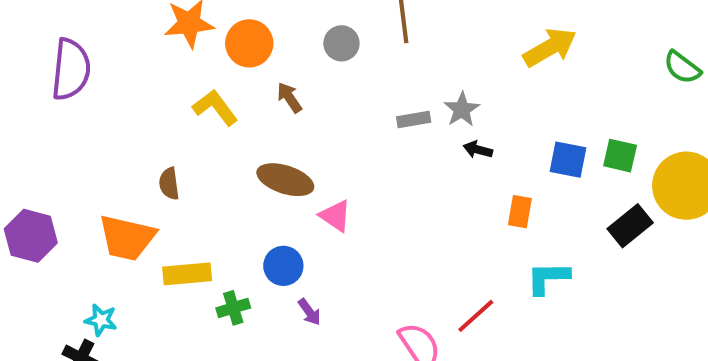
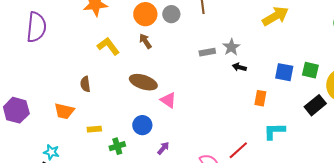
orange circle: (249, 43) -> (145, 14), moved
orange trapezoid: (127, 238) -> (64, 111), size x0.7
yellow rectangle: (187, 274) -> (94, 129), size x0.6
purple arrow: (309, 312) -> (163, 148), moved, turned -104

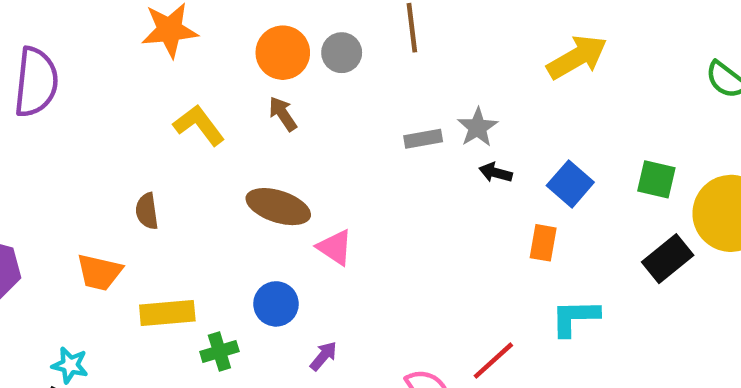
blue square: (284, 72) -> (570, 184), moved, turned 30
yellow rectangle: (94, 129) -> (167, 313), size x1.6

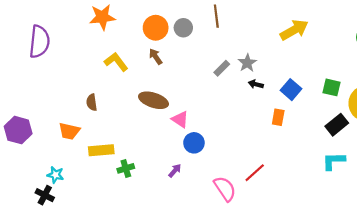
gray rectangle: (423, 139) -> (222, 68), turned -35
blue circle: (276, 304) -> (194, 143), moved
cyan L-shape: (575, 318) -> (334, 161), moved

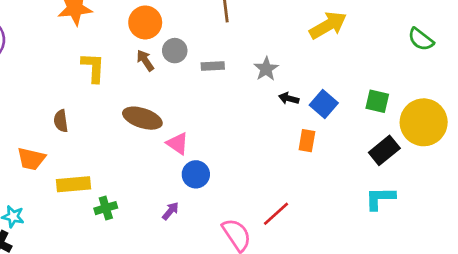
gray circle: (183, 28) -> (175, 51), moved
yellow L-shape: (116, 62) -> (93, 67), turned 40
gray rectangle: (222, 68) -> (213, 66), moved, turned 42
black arrow: (256, 84) -> (289, 98), moved

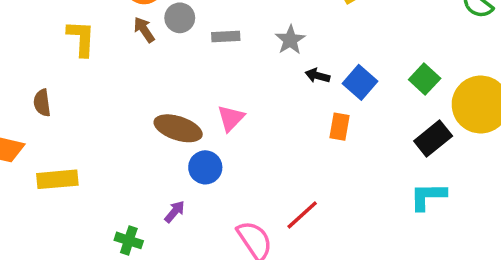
green square: (377, 101) -> (425, 79), turned 30
brown ellipse: (142, 118) -> (178, 128), moved
pink triangle: (178, 143) -> (231, 118), moved, turned 40
green cross: (106, 208) -> (129, 240), moved, turned 35

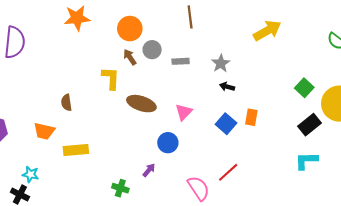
yellow L-shape: (81, 38) -> (111, 78), moved
black arrow: (317, 76) -> (227, 87), moved
blue square: (360, 82) -> (226, 124), moved
brown ellipse: (178, 128) -> (141, 104), moved

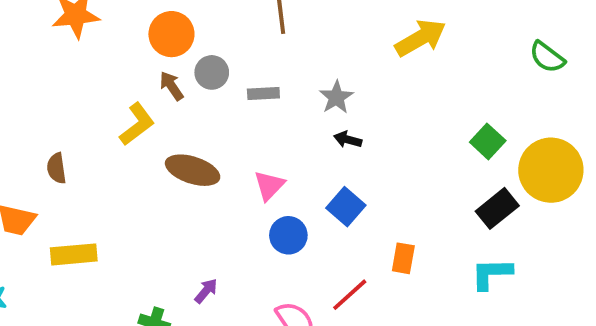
yellow L-shape: (111, 78) -> (137, 124), turned 50
orange rectangle: (251, 117) -> (403, 258), moved
blue circle: (168, 143) -> (288, 235), moved

